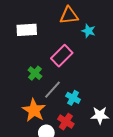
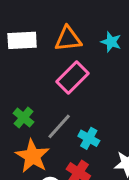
orange triangle: (69, 15) -> (68, 39), moved
green cross: (35, 73) -> (24, 118), moved

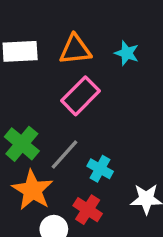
green cross: (24, 118) -> (22, 144), size x1.4

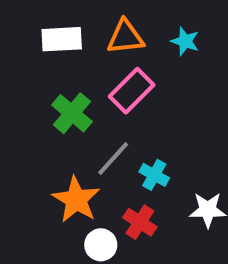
green cross: (22, 144) -> (72, 113), moved

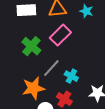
orange star: (76, 200) -> (33, 88), turned 30

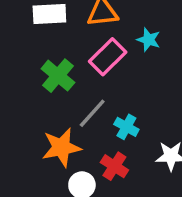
cyan star: (86, 11) -> (149, 40), moved

